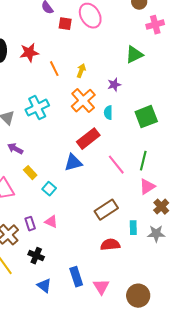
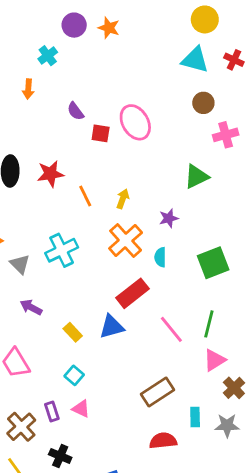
yellow rectangle: (30, 173) -> (73, 332), moved
cyan square: (49, 189) -> (74, 375), moved

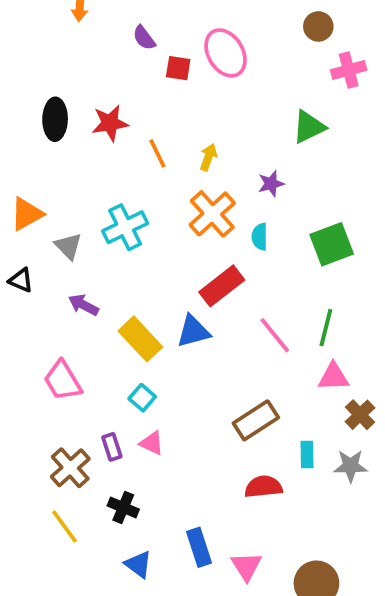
yellow rectangle: (73, 332) -> (140, 339), size x1.6
pink triangle: (215, 360) -> (333, 377), turned 30

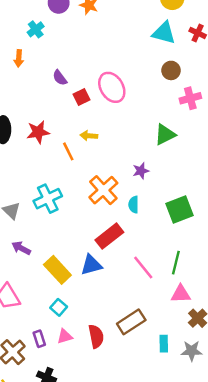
red square: (178, 68) -> (82, 97), turned -35
yellow arrow: (208, 157) -> (89, 136), moved, turned -105
pink triangle: (152, 443) -> (65, 336), turned -42
red semicircle: (263, 487) -> (96, 336), moved, turned 85

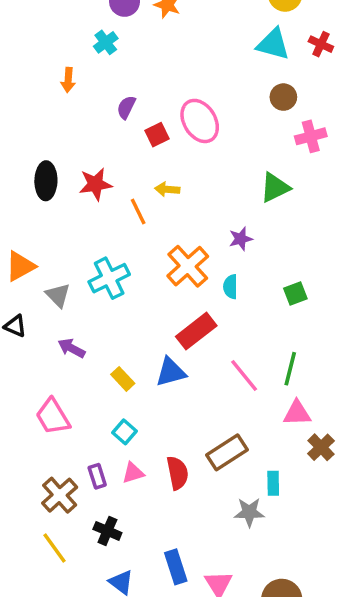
cyan cross: (36, 29) -> (106, 42), moved
purple semicircle: (60, 78) -> (126, 107), turned 63
green square: (179, 209) -> (295, 294), size x0.6
yellow rectangle: (57, 270) -> (123, 379), size x0.6
gray star: (192, 351) -> (249, 512), moved

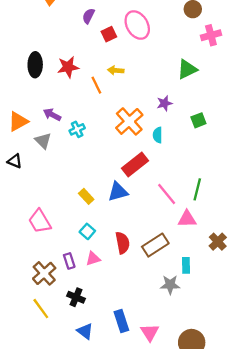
cyan cross: (109, 278) -> (77, 129), size x0.6
green square: (295, 294) -> (198, 120), moved
purple arrow: (72, 348) -> (52, 115), moved
pink triangle: (297, 413) -> (187, 219), moved
red semicircle: (177, 473) -> (122, 243), moved

